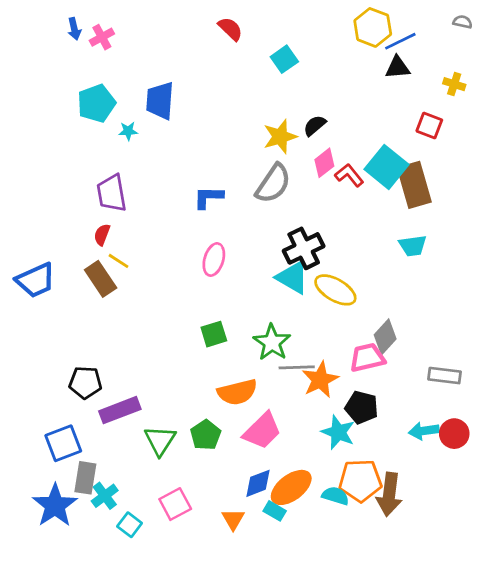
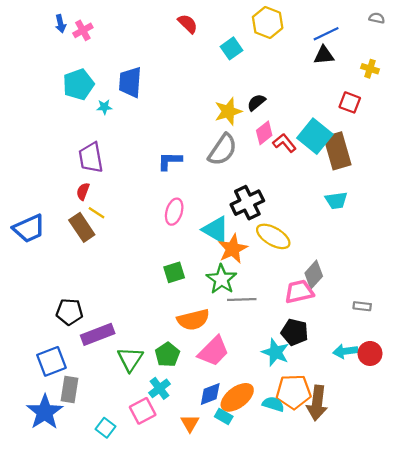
yellow hexagon: (373, 27) -> (268, 23), moved
cyan triangle: (293, 277) -> (216, 230), moved
gray rectangle: (445, 376) -> (362, 306), size x0.7
orange star: (320, 380) -> (233, 249), moved
cyan cross: (105, 496) -> (160, 388), moved

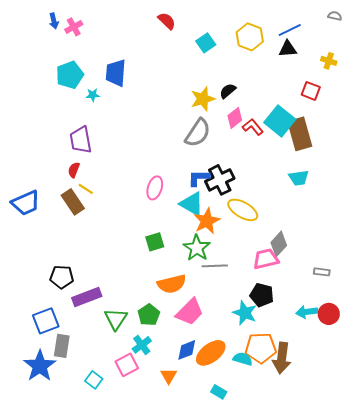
yellow hexagon: (268, 23) -> (250, 37), moved
blue L-shape: (170, 161) -> (199, 178), moved
cyan rectangle: (224, 417) -> (219, 392), moved

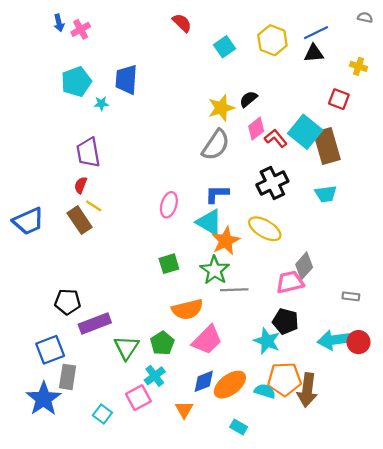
black cross: (220, 180) -> (272, 183), moved
cyan arrow: (307, 312) -> (335, 340), size x1.4

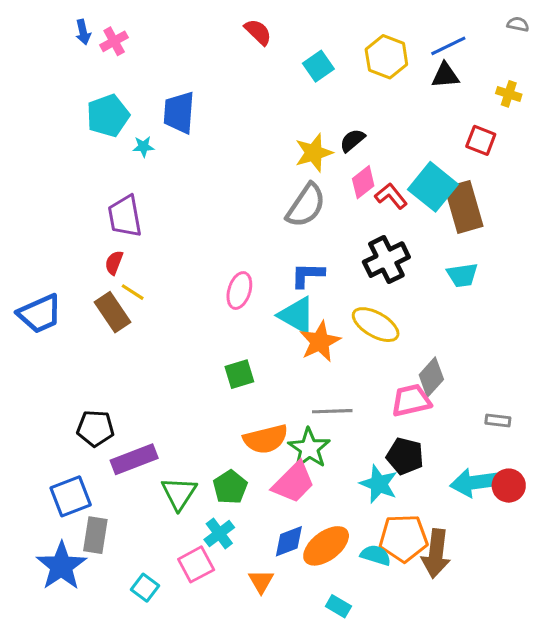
green star: (215, 270) -> (309, 448), moved

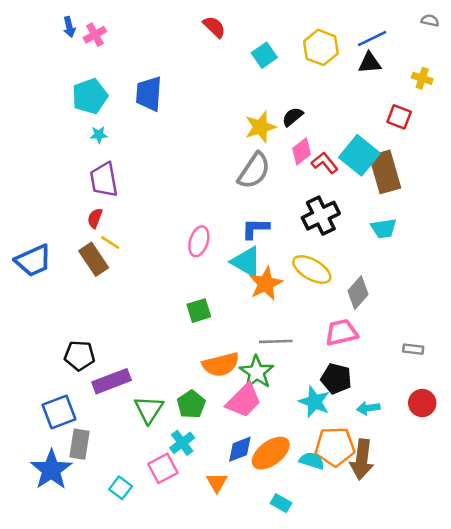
cyan star: (143, 147) -> (99, 135), moved
gray diamond: (431, 377) -> (358, 293), moved
cyan arrow: (475, 482) -> (368, 408), moved, size x0.6

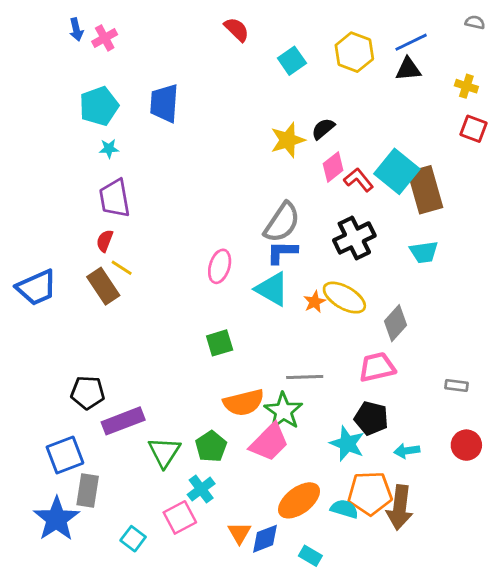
red square: (399, 117) -> (473, 129), moved
gray semicircle: (254, 171) -> (282, 222), moved
orange star: (266, 284) -> (315, 302), moved, size x0.6
blue diamond: (240, 449) -> (265, 539), moved

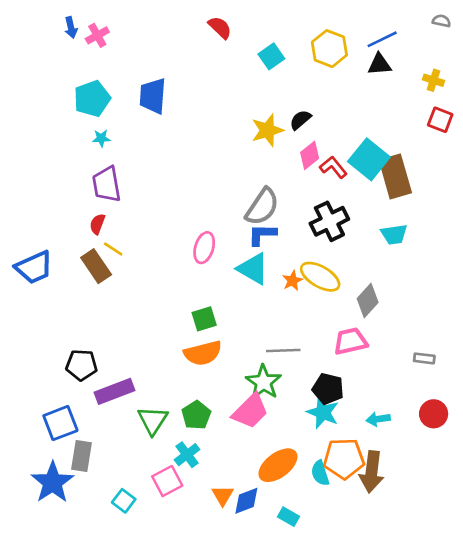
orange semicircle: (244, 403) -> (203, 353), moved
black pentagon: (371, 418) -> (328, 389), moved
cyan semicircle: (344, 509) -> (320, 473), turned -125

